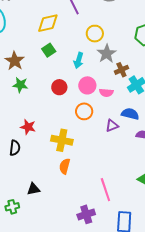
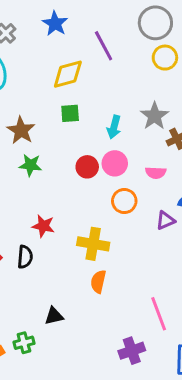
yellow circle: (95, 34) -> (165, 58), moved
green square: (49, 50) -> (70, 113), turned 32
pink circle: (87, 85) -> (115, 163), moved

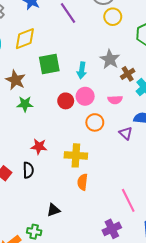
yellow diamond: (68, 74) -> (25, 39), moved
green square: (70, 113) -> (49, 64), size x1.5
purple triangle: (165, 221) -> (126, 133), turned -48
green cross: (24, 343) -> (34, 232), turned 32

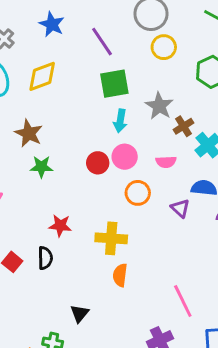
green square: (49, 64) -> (114, 84), moved
black triangle: (53, 210) -> (80, 313), turned -32

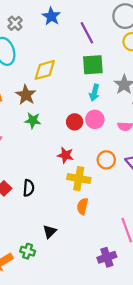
yellow diamond: (42, 76) -> (45, 70), moved
orange circle: (138, 193) -> (106, 160), moved
red star: (60, 226) -> (66, 155), moved

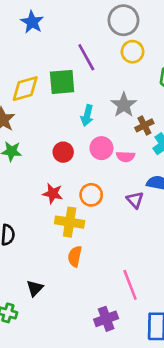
purple line: (87, 33) -> (86, 57), moved
green square: (93, 65) -> (62, 82), moved
pink circle: (95, 119) -> (101, 148), moved
orange circle: (106, 160) -> (91, 195), moved

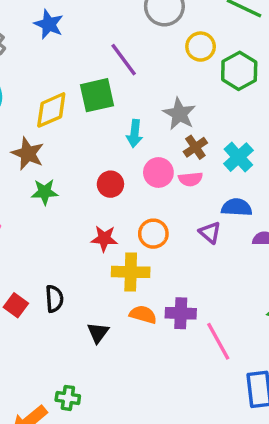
yellow circle: (133, 52) -> (201, 47), moved
brown cross: (144, 125) -> (195, 147), moved
orange semicircle: (75, 256) -> (143, 315), turned 102
black triangle: (35, 288) -> (98, 333), moved
purple cross: (106, 319) -> (181, 313), moved, turned 30

